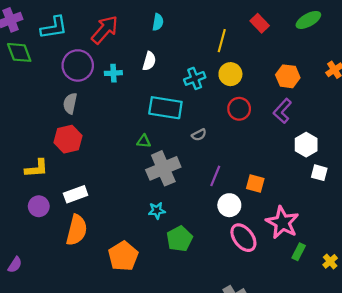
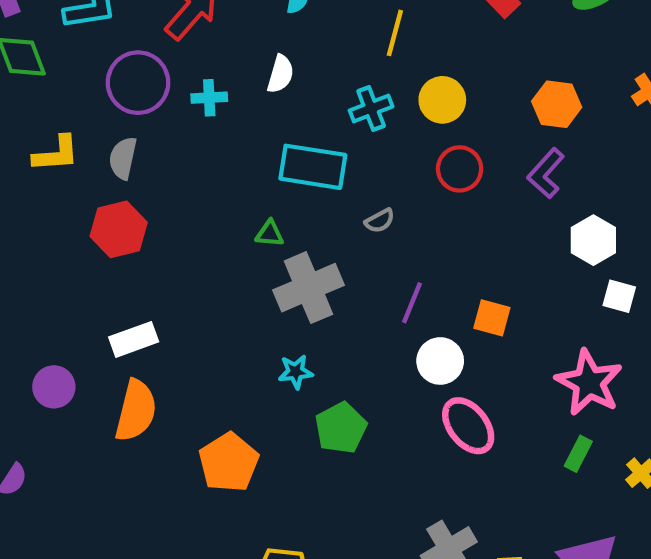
yellow line: (222, 41) -> (395, 33), moved
yellow L-shape: (37, 168) -> (56, 154), moved
purple circle: (39, 206) -> (54, 387), moved
pink star: (282, 222) -> (589, 383), moved

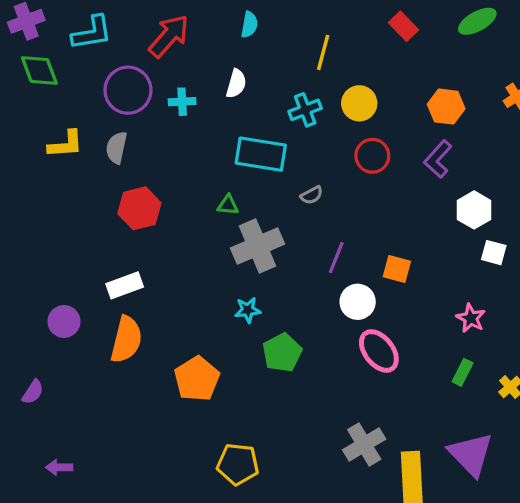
red hexagon: (119, 229) -> (139, 208), moved
pink star: (589, 383) -> (471, 318), size x0.6

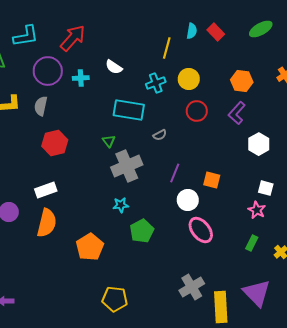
cyan semicircle: (249, 25) -> (192, 31), moved
white semicircle: (236, 84) -> (114, 67), turned 108
green triangle: (228, 205) -> (109, 141), turned 48
white square: (494, 253) -> (266, 188), moved

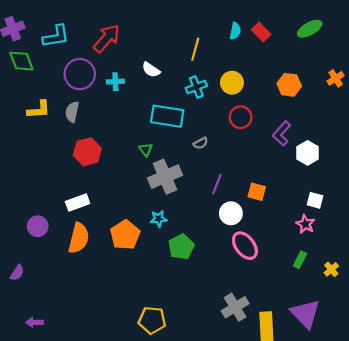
yellow line: (167, 48) -> (195, 49), moved
purple L-shape: (237, 113) -> (282, 133), moved
orange pentagon: (90, 247) -> (125, 235), moved

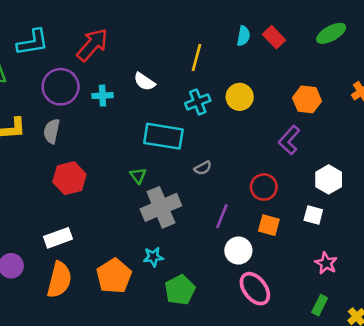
red circle: (241, 117) -> (264, 187), moved
purple L-shape: (282, 133) -> (289, 140), moved
white square: (315, 200) -> (313, 215), moved

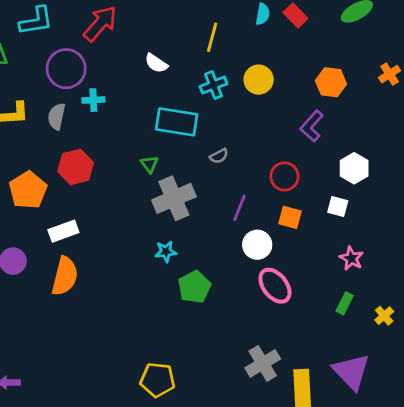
cyan cross: (102, 96) -> (93, 100), moved
orange pentagon: (114, 276) -> (28, 190), moved

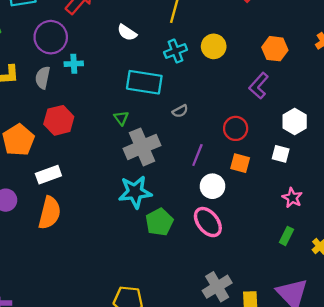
cyan star: (166, 252) -> (135, 192), size x1.8
pink ellipse: (275, 286) -> (208, 222), moved

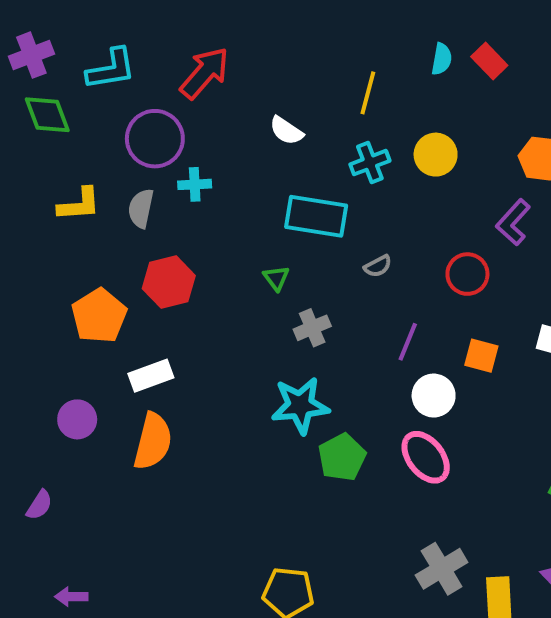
red circle: (236, 128) -> (467, 274), moved
gray cross: (142, 147) -> (312, 328), size x0.6

